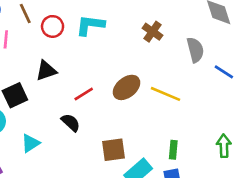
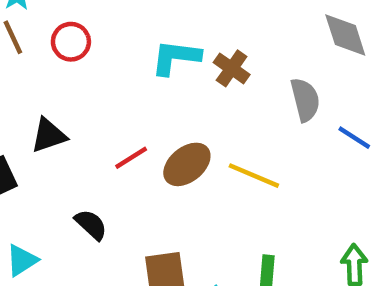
cyan L-shape: (90, 25) -> (176, 57), moved
red circle: (53, 26) -> (71, 42), moved
red line: (84, 94) -> (131, 158), moved

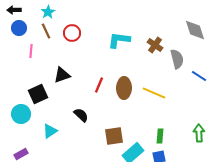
brown cross: (232, 68) -> (155, 45), moved
red line: (131, 158) -> (99, 85), turned -35
brown ellipse: (187, 164) -> (124, 88), turned -50

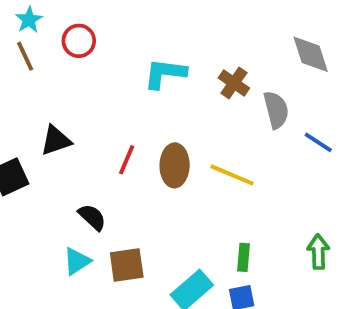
red circle: (72, 33) -> (79, 41), moved
cyan triangle: (50, 131) -> (77, 261), moved
brown square: (114, 136) -> (127, 265), moved

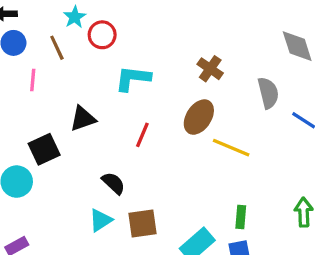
cyan star: (29, 20) -> (75, 17), moved
cyan L-shape: (165, 73) -> (133, 78), moved
brown cross: (234, 83) -> (210, 69), moved
brown ellipse: (175, 165) -> (199, 117), moved, turned 32

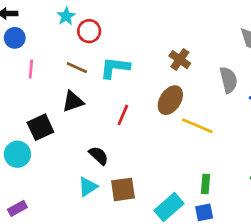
brown line: (57, 48) -> (77, 68), moved, turned -40

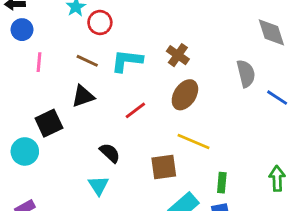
brown cross: (180, 60) -> (178, 55), moved
red line: (123, 115) -> (135, 110), turned 30
yellow line: (197, 126) -> (193, 142), moved
cyan triangle: (88, 187) -> (99, 185), turned -30
brown square: (123, 189) -> (164, 167), moved

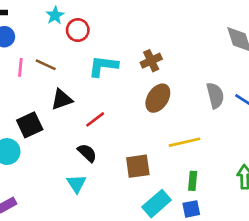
brown cross: (178, 55) -> (151, 61), turned 30
brown line: (87, 61) -> (46, 65), moved
gray semicircle: (246, 74) -> (215, 95), moved
red line: (135, 110) -> (95, 119), moved
yellow line: (193, 142) -> (185, 142), moved, turned -36

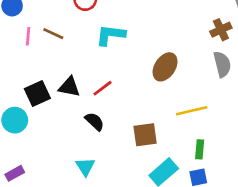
brown cross: (151, 61) -> (221, 30), moved
black triangle: (62, 99) -> (69, 87), moved, turned 30
cyan triangle: (76, 184) -> (85, 167), moved

